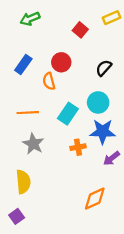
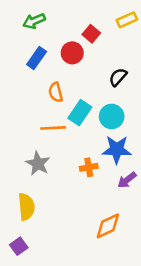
red circle: (61, 62) -> (72, 53), moved
blue rectangle: (23, 65) -> (37, 58), moved
orange line: (28, 113) -> (53, 128), moved
cyan rectangle: (68, 114) -> (80, 113), moved

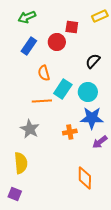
red square: (91, 34) -> (72, 27), turned -32
orange diamond: (108, 226) -> (85, 178), turned -65
purple square: (19, 246) -> (15, 194), turned -32

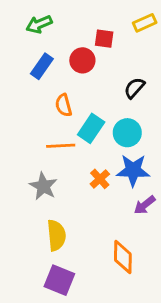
orange cross: (70, 132) -> (100, 179), moved, turned -32
yellow semicircle: (21, 163) -> (56, 235), moved
purple square: (15, 194) -> (59, 280), moved, size x1.5

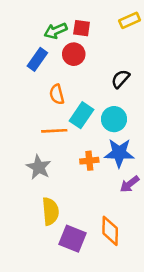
green arrow: (39, 24) -> (56, 31), moved
red square: (104, 39) -> (82, 28), moved
orange cross: (100, 179) -> (89, 161), turned 36
purple square: (59, 280) -> (72, 239), moved

